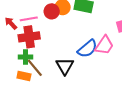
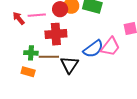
red cross: (29, 37) -> (56, 34), moved
brown line: (35, 68) -> (49, 57), moved, turned -54

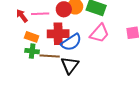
pink trapezoid: (110, 47) -> (99, 33), moved
blue semicircle: (93, 49) -> (71, 42), moved
orange rectangle: (28, 72) -> (32, 37), moved

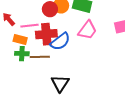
pink line: (40, 14) -> (30, 26), moved
black triangle: (70, 65) -> (60, 83), moved

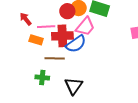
pink trapezoid: (87, 30) -> (85, 27), moved
green cross: (22, 54) -> (42, 77), moved

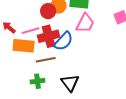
pink trapezoid: (85, 27) -> (85, 23), moved
orange rectangle: (36, 40) -> (24, 46), size x1.5

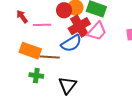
red cross: (49, 36) -> (79, 26), moved, turned -30
orange rectangle: (24, 46) -> (30, 51), moved

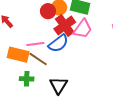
pink line: (42, 25) -> (35, 44), moved
brown line: (50, 57) -> (38, 59), turned 36

